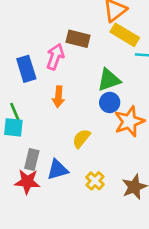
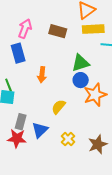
yellow rectangle: (125, 35) -> (93, 29), turned -35
pink arrow: (55, 57) -> (25, 29), moved
blue triangle: (57, 170) -> (40, 130), turned -30

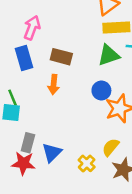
brown rectangle: (58, 31) -> (61, 57), moved
green triangle: (80, 63) -> (109, 55), moved
yellow semicircle: (59, 107) -> (111, 147), moved

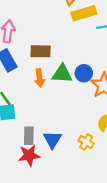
green triangle: (109, 55) -> (62, 74), moved, turned 35

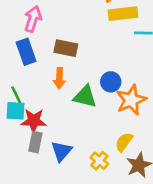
green triangle: (62, 74) -> (85, 97), moved
red star: (29, 155) -> (34, 121), moved

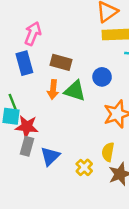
blue circle: (111, 82) -> (102, 77), moved
green triangle: (85, 97) -> (75, 91), moved
yellow semicircle: (124, 142) -> (108, 152), turned -30

